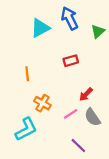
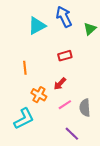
red arrow: (86, 94) -> (60, 84), moved
gray semicircle: (92, 117) -> (85, 108), turned 30

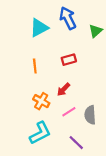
orange line: (25, 68) -> (35, 66), moved
cyan L-shape: (24, 119) -> (40, 133), moved

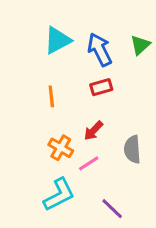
blue arrow: (68, 18) -> (100, 50), moved
pink line: (69, 112) -> (89, 163), moved
gray semicircle: (90, 115) -> (132, 149), moved

